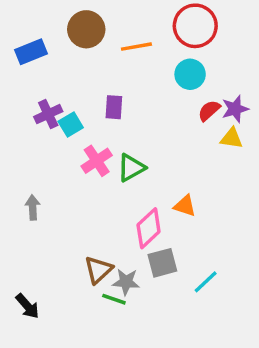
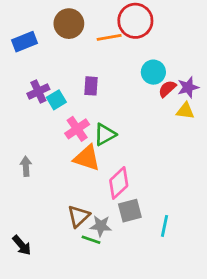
red circle: (195, 26) -> (135, 21), moved
cyan circle: (190, 74) -> (153, 72), moved
orange triangle: (185, 206) -> (87, 158), moved, size x1.5
cyan line: (206, 282) -> (164, 226), turned -35

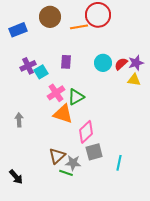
cyan circle: (153, 72) -> (103, 63), moved

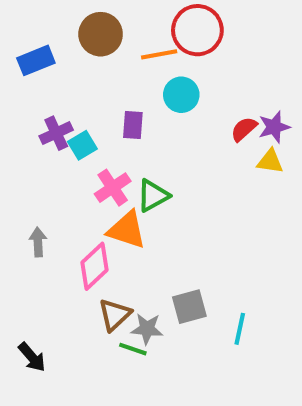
cyan circle: (103, 63) -> (181, 95), moved
pink diamond: (86, 132) -> (94, 266), moved

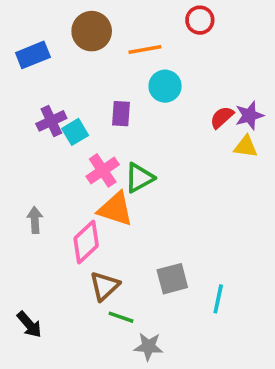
red circle: (197, 30) -> (200, 20), moved, size x0.6
gray star: (147, 329) -> (149, 347), moved

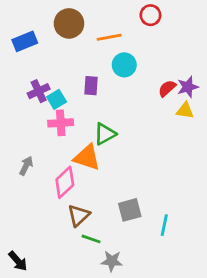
pink cross: (103, 170) -> (61, 123), moved, turned 30
gray arrow: (35, 220) -> (26, 166), turned 30
black arrow: (29, 325) -> (18, 261), moved

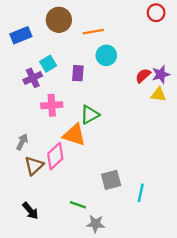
red circle: (150, 15) -> (156, 13), moved
cyan square: (57, 99) -> (48, 64), moved
brown triangle: (79, 215) -> (34, 166), moved
black arrow: (18, 261) -> (30, 211), moved

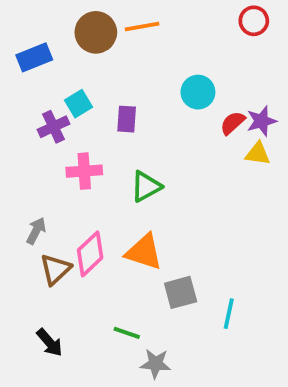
orange line: (93, 32) -> (142, 27), moved
cyan circle: (106, 55) -> (198, 92), moved
orange triangle: (74, 135) -> (144, 252), moved

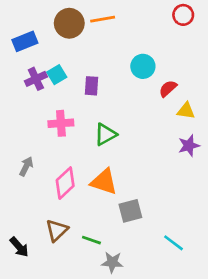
purple star: (262, 121) -> (189, 146), moved
purple cross: (53, 127) -> (36, 79), moved
brown triangle: (55, 269) -> (57, 230), moved
cyan line: (229, 314) -> (173, 243), moved, turned -65
black arrow: (50, 343) -> (19, 247), moved

